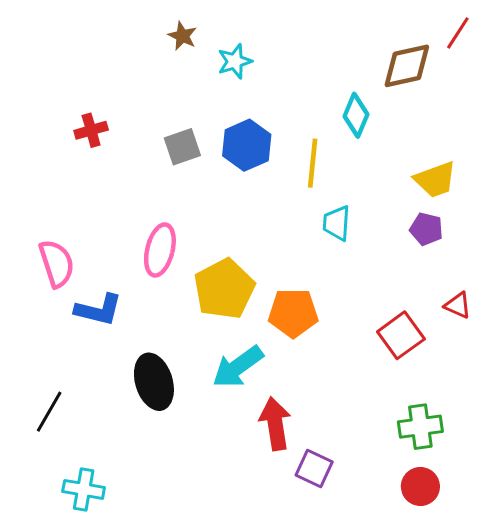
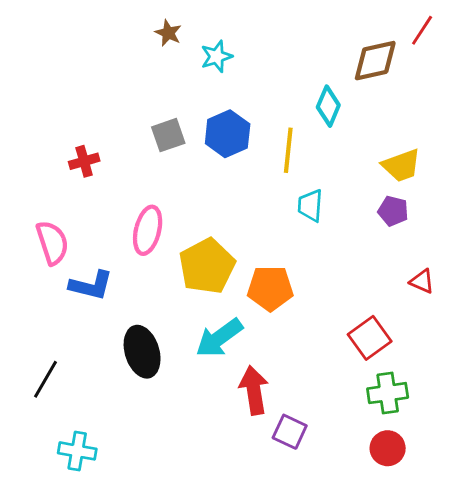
red cross: (91, 130) -> (84, 161), moved
red square: (401, 335) -> (370, 338), moved

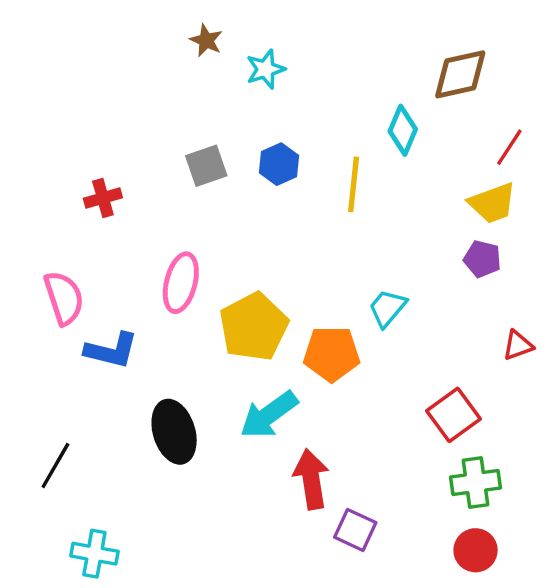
red line: (422, 30) -> (509, 147), moved
blue hexagon: (228, 134) -> (279, 164), size x0.7
cyan trapezoid: (310, 205) -> (387, 308), moved, turned 36
red triangle: (422, 281) -> (518, 345), turned -44

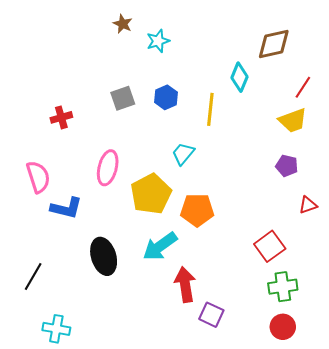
purple pentagon: (482, 259) -> (287, 166), moved
cyan trapezoid: (387, 308) -> (183, 154), moved

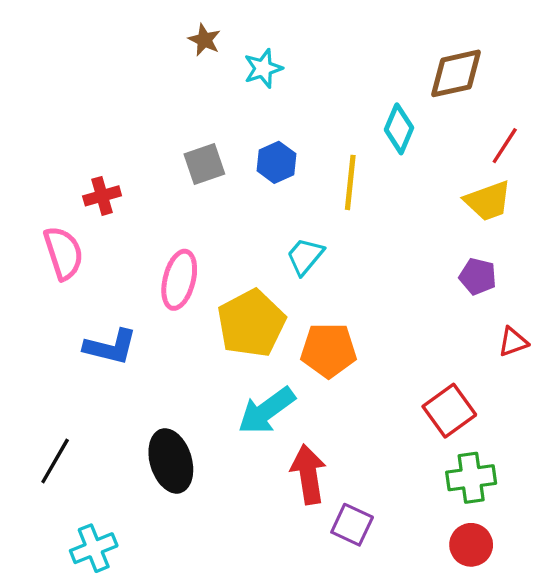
pink semicircle: (38, 177) -> (63, 253), moved
black ellipse: (104, 256) -> (171, 461), moved
cyan cross: (56, 329) -> (94, 548), turned -32

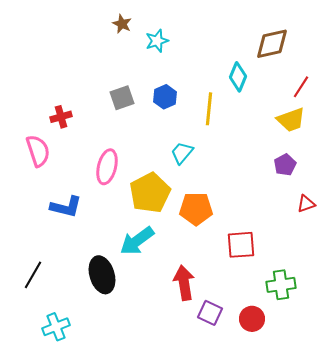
purple pentagon: (478, 276) -> (285, 165), turned 30
cyan arrow: (266, 411) -> (137, 241), moved
red square: (449, 411) -> (241, 245), moved, turned 32
red circle: (471, 545) -> (252, 319), moved

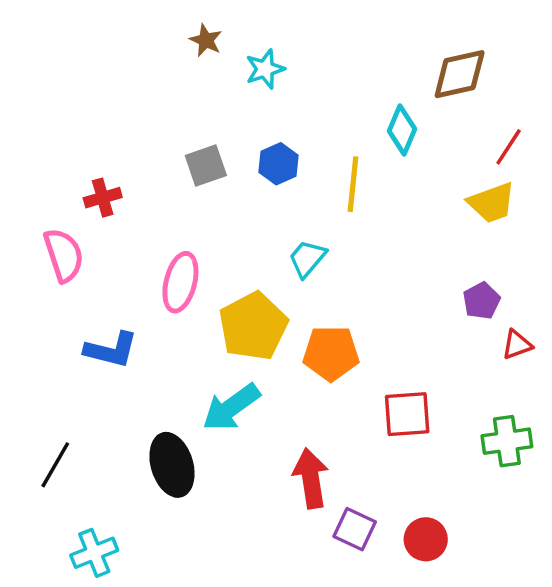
purple pentagon: (285, 165) -> (482, 301), moved
green cross: (281, 285) -> (507, 441), moved

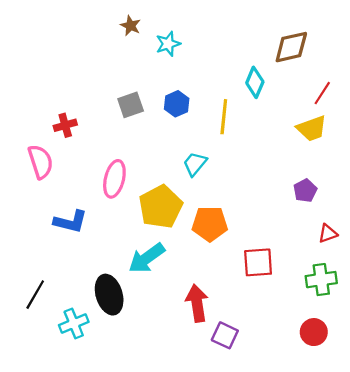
red triangle: (517, 345) -> (328, 233), moved
red circle: (426, 539) -> (314, 332), moved
cyan cross: (94, 553) -> (74, 323), moved

